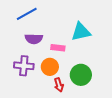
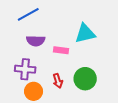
orange circle: (50, 67) -> (34, 91), moved
red arrow: (59, 85) -> (58, 81), moved

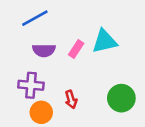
pink rectangle: (61, 50) -> (76, 49), moved, turned -64
green circle: (85, 79) -> (121, 98), moved

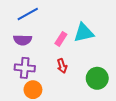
purple semicircle: (44, 50) -> (23, 40), moved
red arrow: (71, 99) -> (62, 66), moved

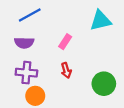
cyan triangle: (84, 33) -> (101, 21), moved

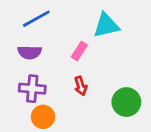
cyan triangle: (101, 21) -> (106, 25), moved

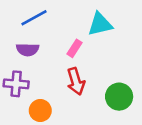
red arrow: (81, 86) -> (76, 81), size x1.5
purple cross: (32, 89) -> (16, 84), moved

